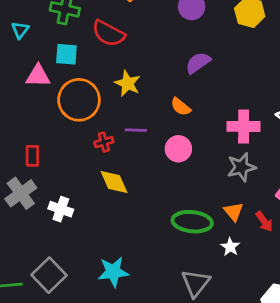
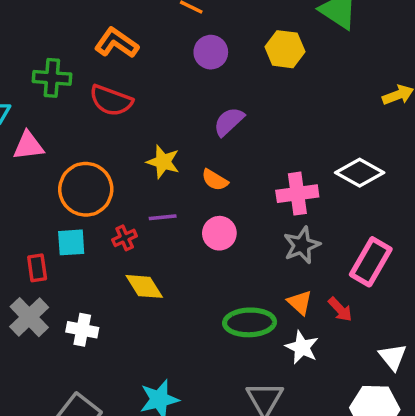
cyan square: (66, 54) -> (71, 242), moved
pink triangle: (38, 76) -> (28, 146), moved
yellow star: (127, 83) -> (163, 162), moved
white star: (230, 247) -> (302, 347), size x1.4

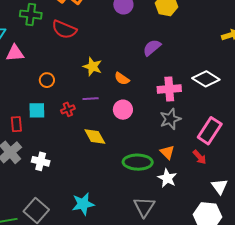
purple semicircle: (229, 122) -> (152, 48), moved
orange circle: (86, 189) -> (47, 80), size x0.5
yellow diamond: (144, 286) -> (95, 137), moved
red arrow: (340, 309) -> (200, 157), moved

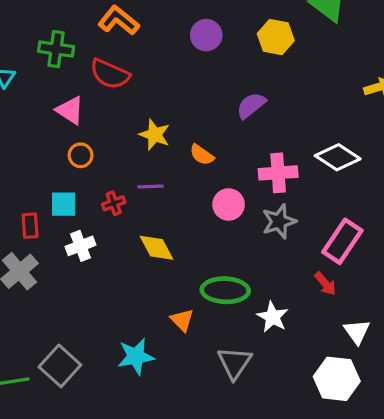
pink triangle: (15, 53) -> (70, 110), moved, turned 36
pink circle: (123, 110) -> (229, 204), moved
orange triangle: (167, 152) -> (182, 320), moved
white cross: (41, 161) -> (80, 246), moved, turned -36

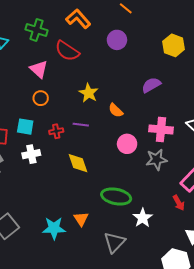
purple circle: (206, 35) -> (117, 40), moved
orange triangle: (182, 320) -> (81, 219), moved

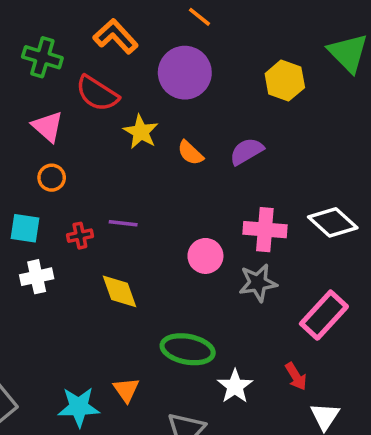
purple circle: (117, 40) -> (185, 73), size x1.5
yellow star: (89, 93) -> (141, 132), moved
orange semicircle: (116, 110) -> (190, 153), moved
red arrow: (179, 203) -> (296, 376), moved

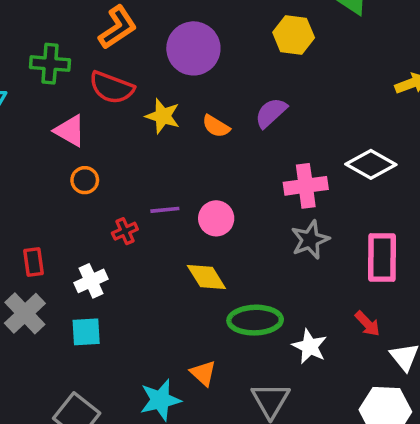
orange L-shape: (116, 36) -> (118, 27), turned 111
cyan square: (25, 228) -> (86, 332), moved
pink circle: (205, 256) -> (216, 218), moved
yellow diamond: (119, 291) -> (206, 277), moved
pink rectangle: (324, 315) -> (382, 257), turned -30

